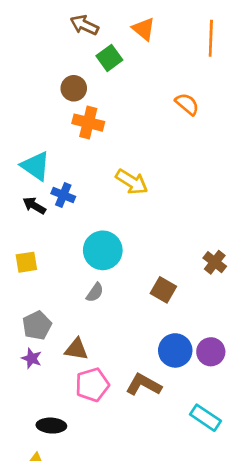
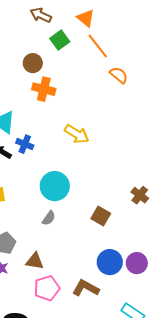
orange line: (211, 38) -> (98, 46), moved, turned -40

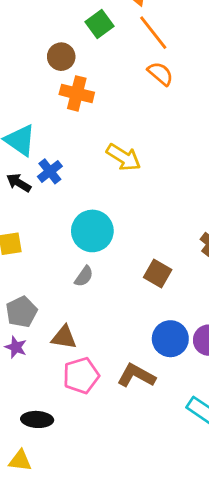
orange semicircle: (119, 75) -> (160, 74), moved
blue cross: (25, 144) -> (50, 171), turned 30

